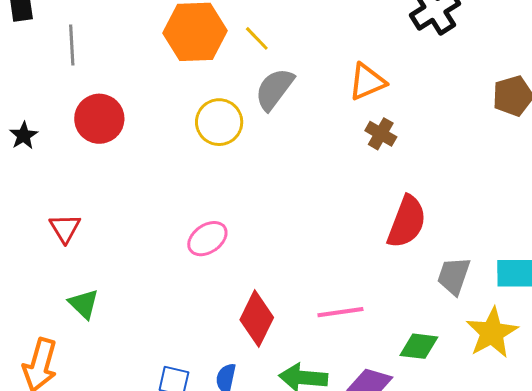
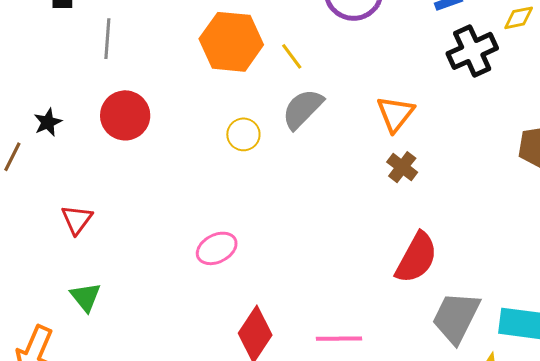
orange triangle: (367, 82) -> (395, 114), turned -36
yellow circle: (219, 122) -> (243, 134), size x0.7
gray trapezoid: (454, 276) -> (456, 317), size x1.4

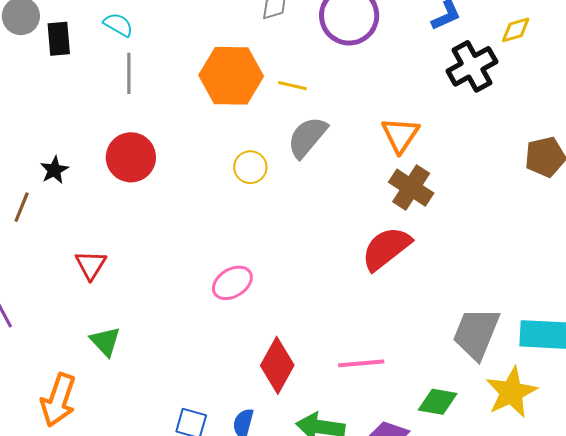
gray line: (107, 39) -> (129, 73), moved
yellow line: (292, 56) -> (292, 86), turned -36
brown cross: (402, 167) -> (411, 188), size x1.4
red semicircle: (416, 258) -> (386, 248), moved, turned -152

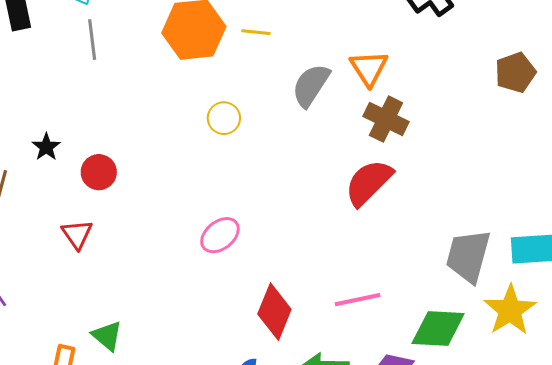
gray semicircle: (307, 137) -> (311, 85), moved
red circle: (131, 157) -> (99, 172), moved, size x0.7
black star: (54, 170) -> (46, 147), moved
green triangle: (105, 341) -> (107, 336), moved
green diamond: (438, 402) -> (438, 329), size x1.4

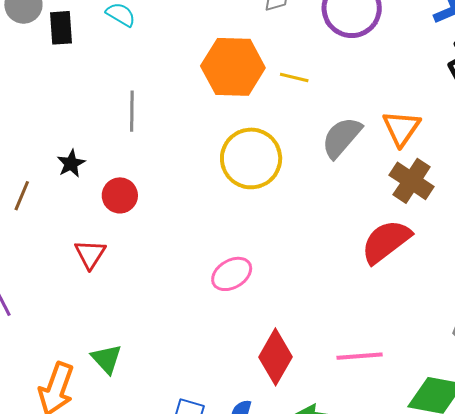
gray line: (92, 40) -> (132, 111), moved
yellow circle: (224, 118) -> (251, 158), size x1.8

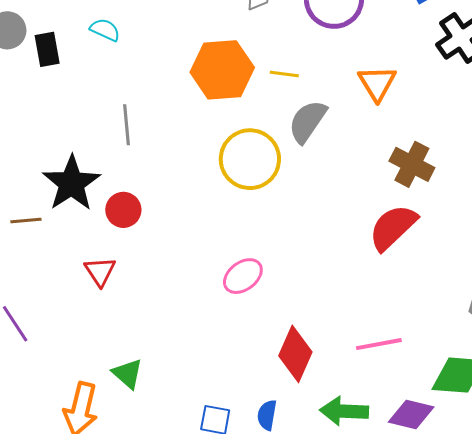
orange triangle: (401, 128) -> (377, 83), moved
gray semicircle: (342, 137) -> (308, 121), moved
black star: (71, 164) -> (72, 183), size x2.0
brown line: (22, 196) -> (26, 220), turned 68

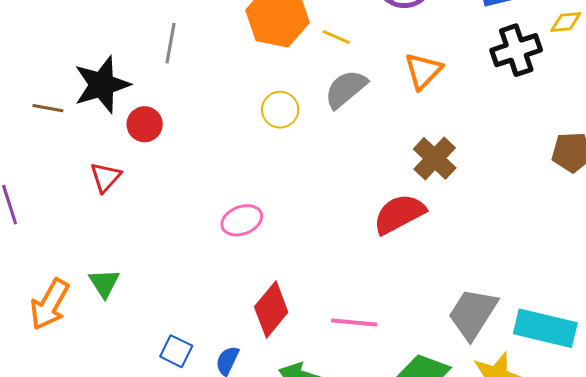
yellow circle: (250, 159) -> (280, 110), size x0.6

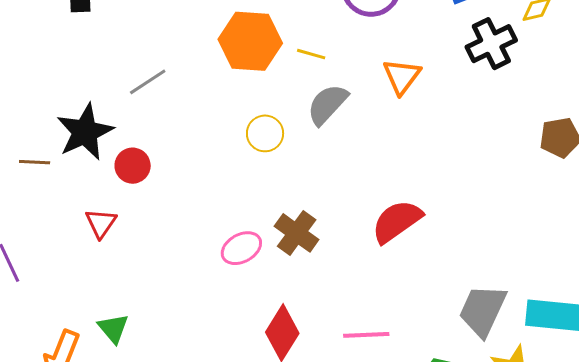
gray line: (171, 43) -> (148, 82), turned 54
brown cross: (435, 158) -> (297, 233), moved

